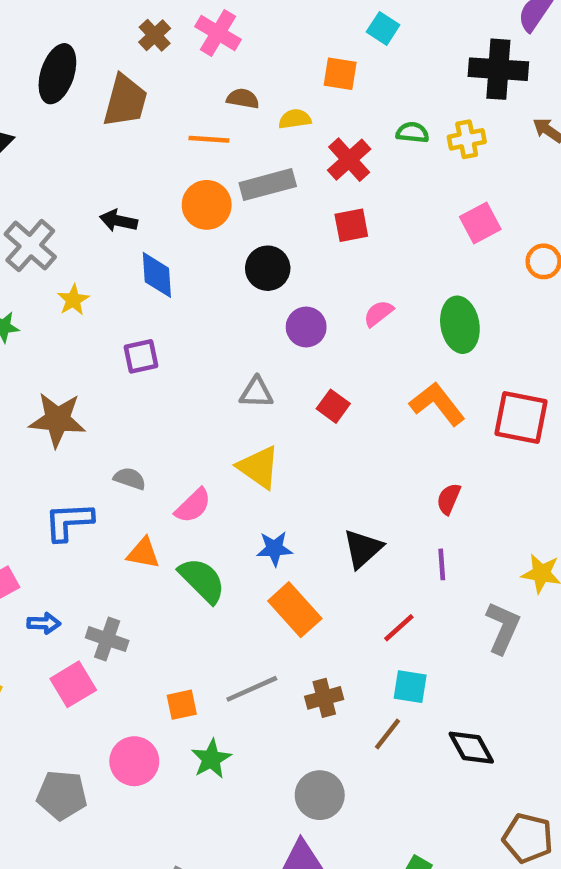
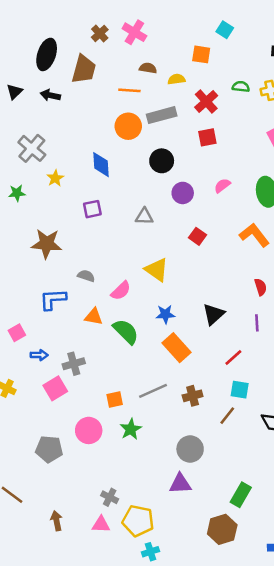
black arrow: (118, 221) -> (50, 95), moved
gray triangle: (256, 393) -> (144, 216), moved
red semicircle: (449, 499) -> (261, 287), turned 140
gray cross: (107, 639) -> (74, 364), turned -35

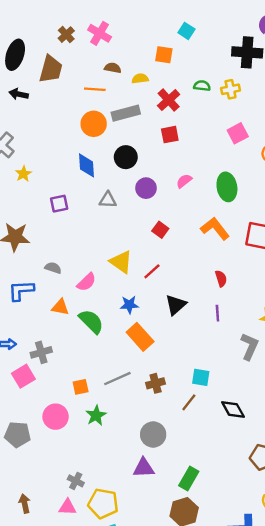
blue diamond: (101, 165) -> (86, 165), moved
gray triangle: (144, 216) -> (108, 200), moved
red line: (233, 357) -> (152, 271), moved
green rectangle: (241, 495) -> (189, 479), moved

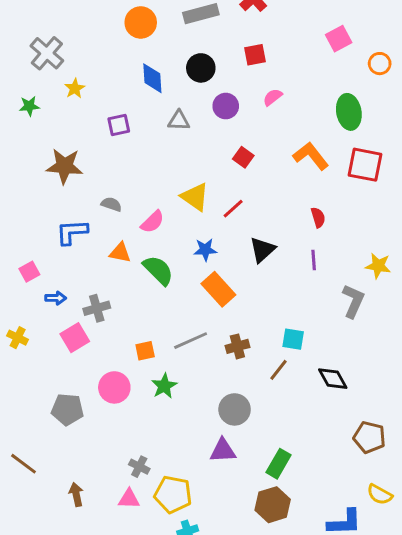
orange circle: (94, 124) -> (141, 22), moved
red square: (170, 135) -> (255, 55), moved
green ellipse: (227, 187) -> (349, 112), moved

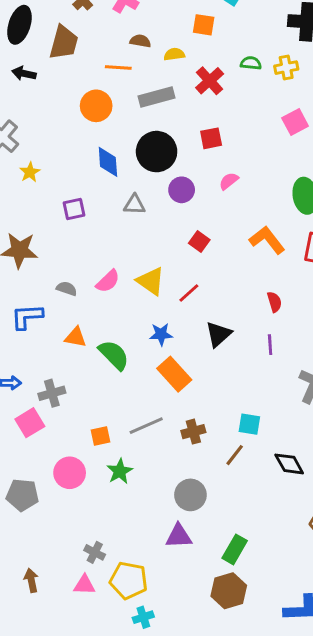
black circle: (201, 68) -> (157, 152), size x1.4
pink semicircle: (152, 222) -> (108, 281), moved

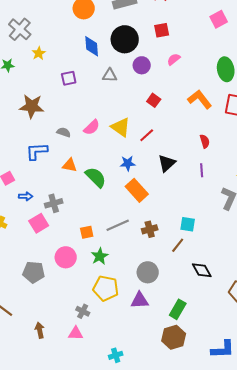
black diamond: (289, 464) -> (202, 270), moved
yellow pentagon: (129, 580) -> (106, 288), moved

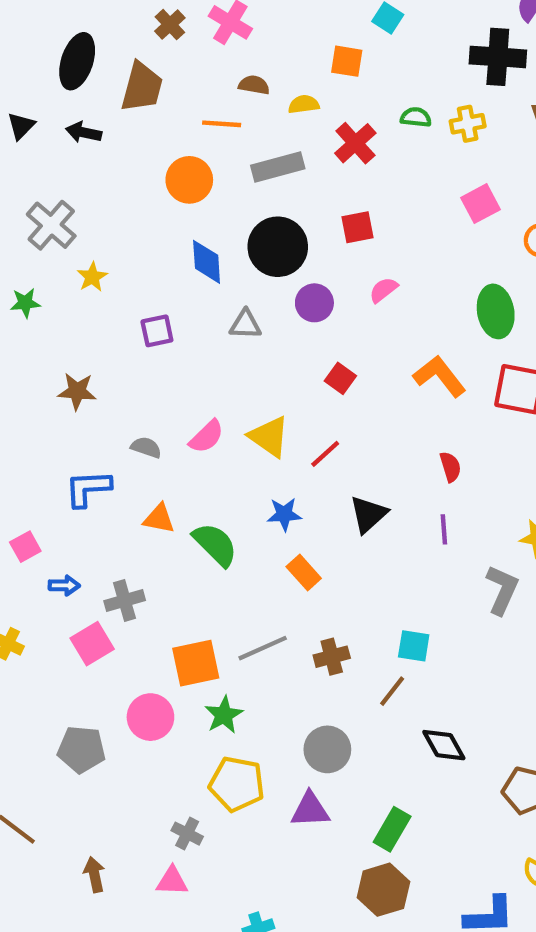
brown star: (32, 106) -> (77, 391), size x0.7
orange rectangle: (137, 190) -> (304, 573), size x0.7
orange square: (87, 232) -> (196, 663), size x1.6

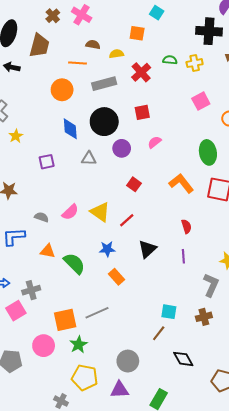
brown cross: (332, 657) -> (204, 317), moved

